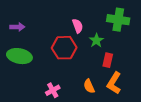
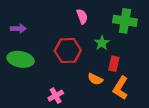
pink semicircle: (78, 26) -> (82, 16), moved
orange semicircle: (89, 86) -> (95, 79), moved, turned -40

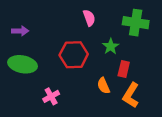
orange semicircle: (95, 79) -> (103, 86), turned 40
pink cross: (56, 96) -> (51, 96), moved

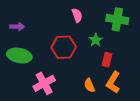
orange semicircle: (103, 86) -> (89, 85), moved
pink cross: (51, 96) -> (44, 83), size x1.5

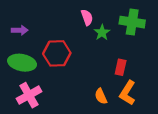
green star: (96, 40) -> (102, 32), moved
red hexagon: (64, 47) -> (57, 53), moved
pink cross: (44, 83) -> (29, 95), moved

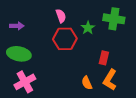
pink semicircle: (87, 17) -> (61, 16), moved
red hexagon: (57, 53) -> (65, 39), moved

